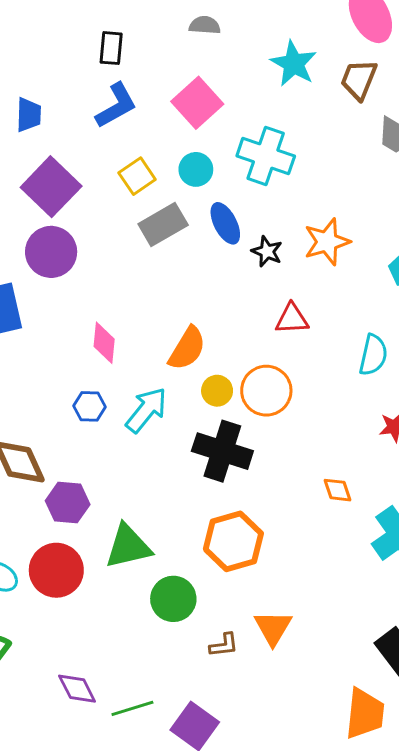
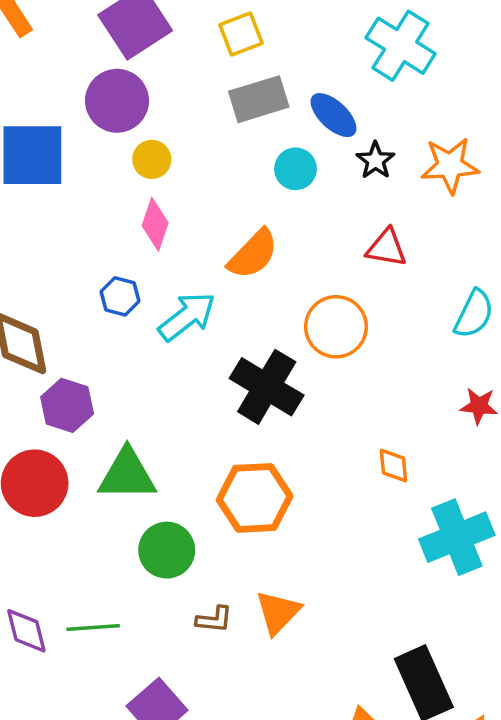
cyan circle: (196, 169) -> (295, 169), moved
blue ellipse: (225, 223) -> (333, 115), turned -33
yellow circle: (217, 391) -> (152, 159), moved
green line: (132, 708) -> (93, 628), moved

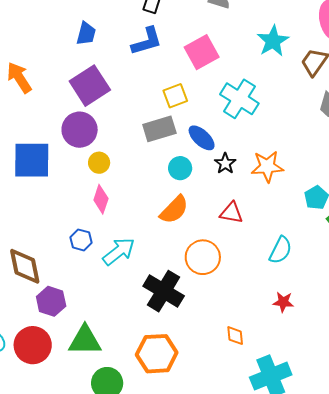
yellow square: (241, 34) -> (175, 96), moved
orange semicircle: (253, 254) -> (174, 210), moved

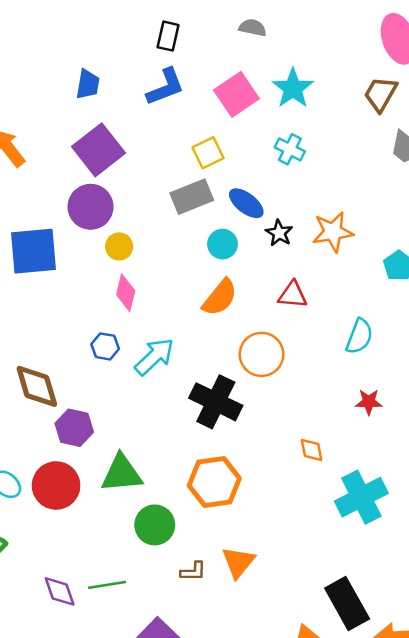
cyan star: (273, 41) -> (293, 88), moved
cyan cross: (239, 99) -> (290, 149), size x0.6

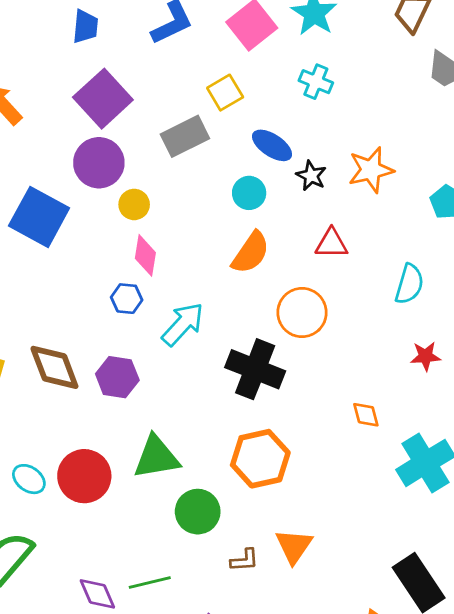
gray rectangle: (192, 197) -> (185, 136), moved
blue square: (33, 251) -> (39, 217), turned 38
blue hexagon: (105, 346) -> (127, 299), moved
purple hexagon: (74, 428) -> (117, 377), moved

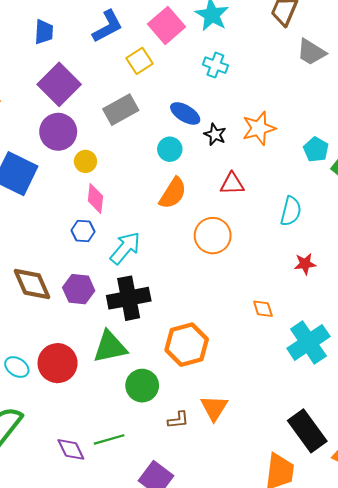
yellow square: (225, 93) -> (139, 61), moved
black cross: (255, 369) -> (129, 298), moved, turned -30

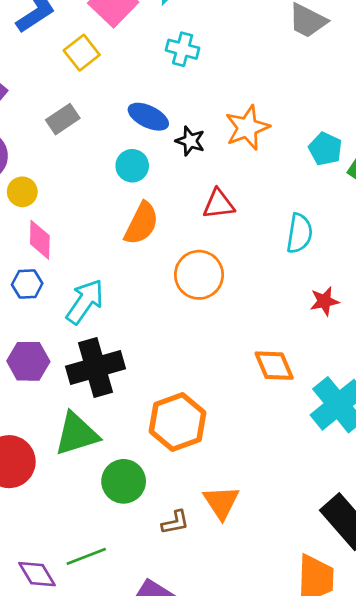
gray rectangle: (121, 110) -> (63, 119), size x0.7
orange diamond: (263, 309) -> (274, 366), size x1.4

